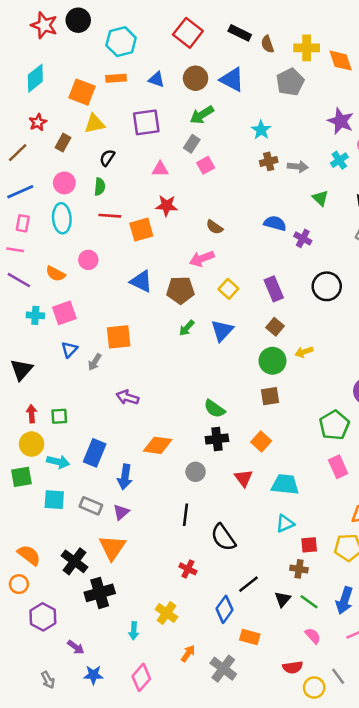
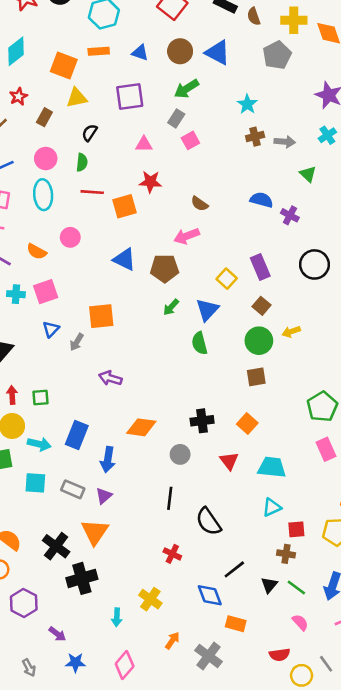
yellow square: (228, 289) -> (227, 279), moved
green semicircle: (214, 409) -> (199, 343), moved, turned 40
blue diamond: (225, 609) -> (210, 595), turned -56

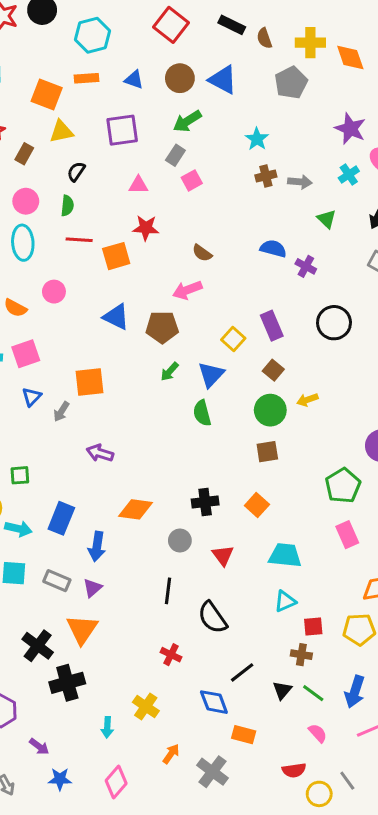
red triangle: (229, 461) -> (223, 555), moved

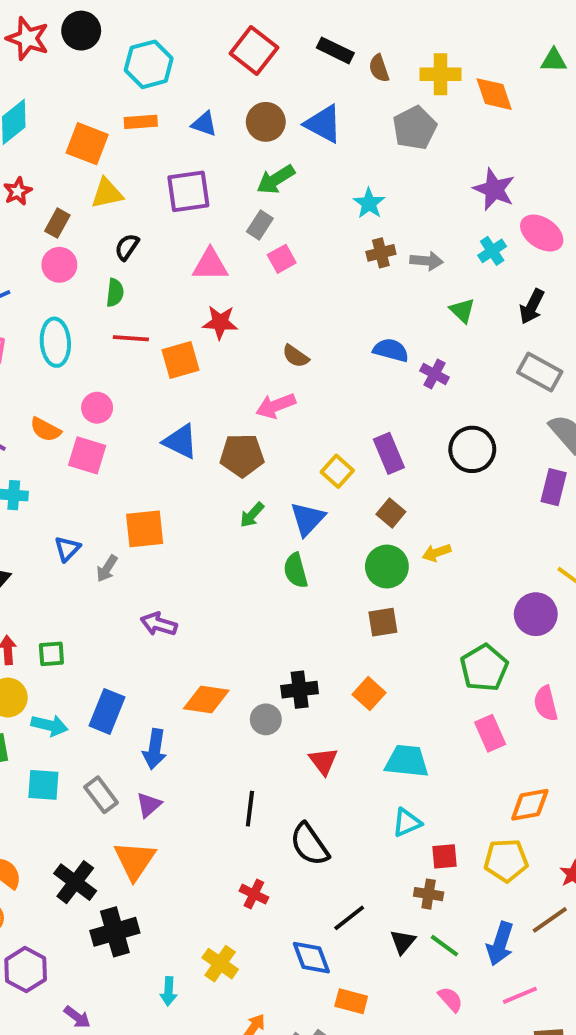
pink triangle: (138, 185) -> (210, 265), size x1.4
pink circle: (26, 201) -> (59, 265), moved
pink square: (26, 354) -> (87, 455), moved, turned 36
gray circle: (180, 541) -> (266, 719), moved
gray rectangle: (57, 581) -> (101, 795), turned 30

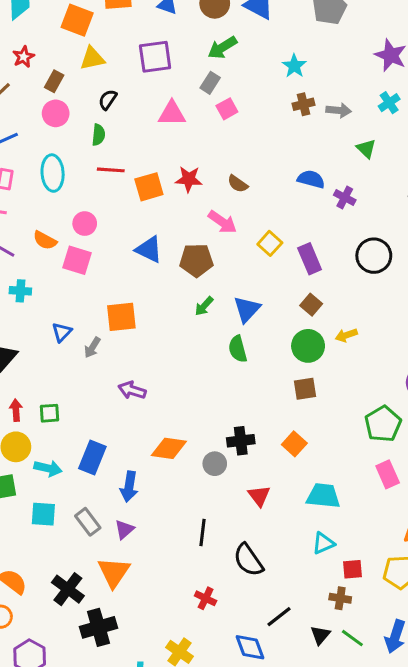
red star: (220, 322) -> (189, 179), moved
pink arrow: (276, 406) -> (222, 222), turned -124
yellow square: (337, 471) -> (270, 243), moved

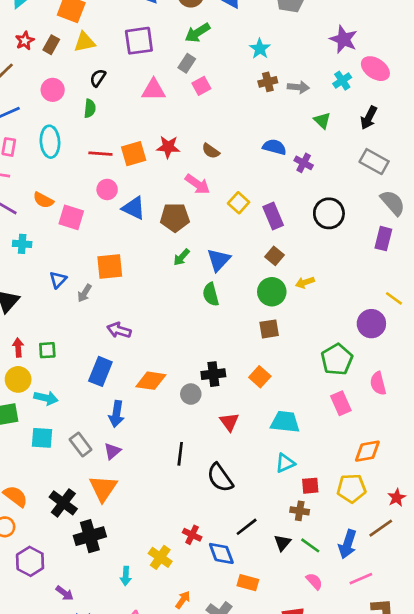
brown rectangle: (54, 81) -> (51, 45), moved
red line: (111, 170) -> (100, 154), moved
pink circle: (85, 224) -> (107, 189), moved
blue rectangle: (92, 458) -> (100, 371), moved
red cross: (206, 598) -> (192, 535), moved

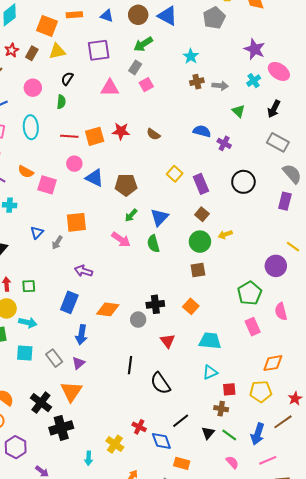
pink arrow: (197, 184) -> (121, 240), moved

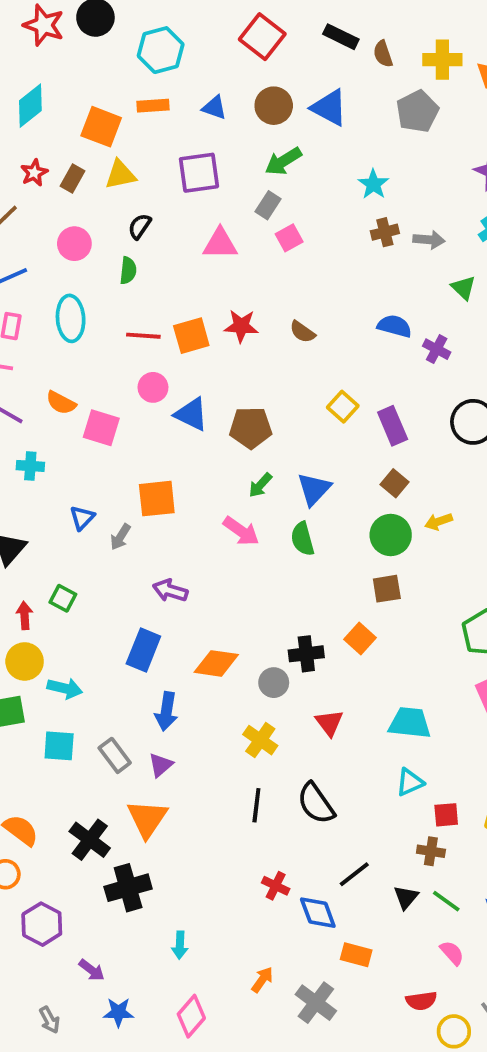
green square: (29, 286) -> (63, 598), moved, turned 32
orange square: (191, 306) -> (360, 638), moved
black line: (130, 365) -> (256, 805), moved
yellow cross: (115, 444) -> (260, 740), moved

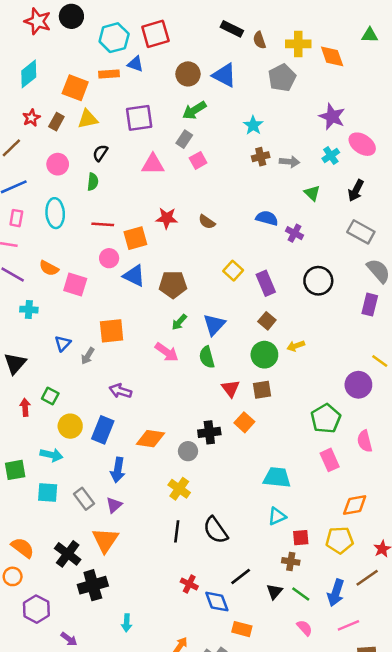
red square: (262, 37) -> (155, 34), moved, turned 36
blue triangle: (214, 108) -> (135, 64), moved
orange square: (191, 336) -> (135, 238), moved
yellow circle: (25, 661) -> (70, 426), moved
red triangle: (329, 723) -> (231, 389), moved

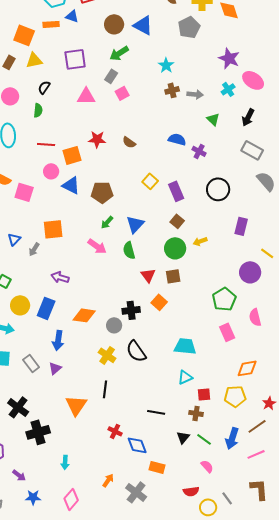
purple rectangle: (370, 305) -> (241, 226), moved
black semicircle: (216, 530) -> (136, 351), moved
orange triangle: (105, 540) -> (76, 405), moved
black line: (241, 576) -> (156, 412), moved, turned 48
pink line: (348, 625) -> (256, 454), moved

